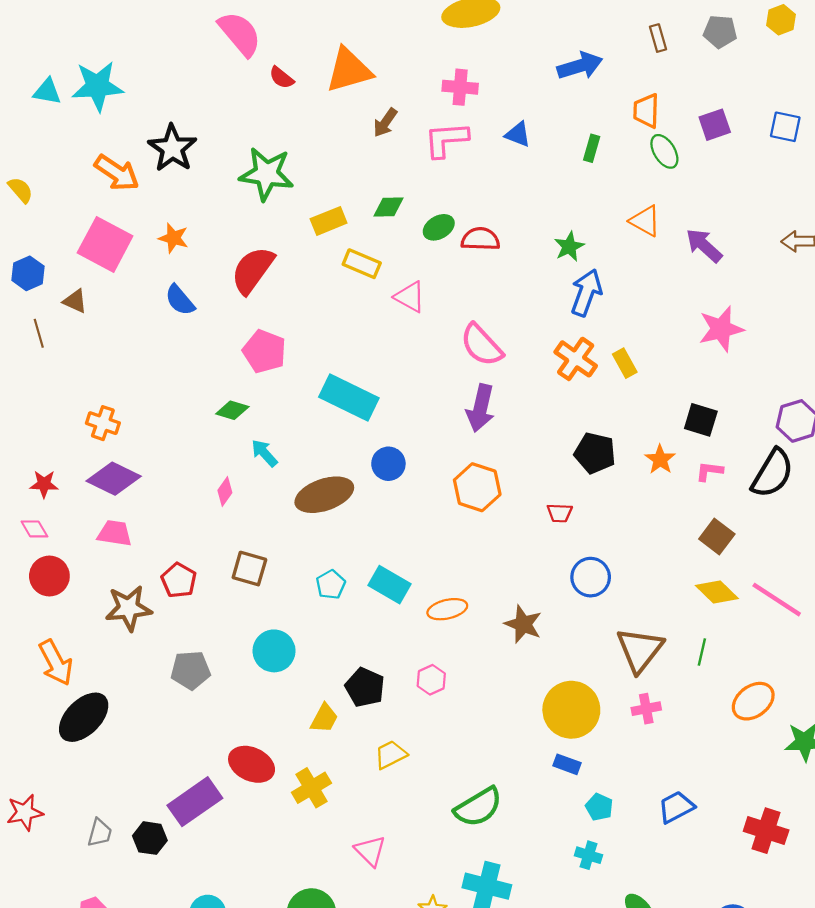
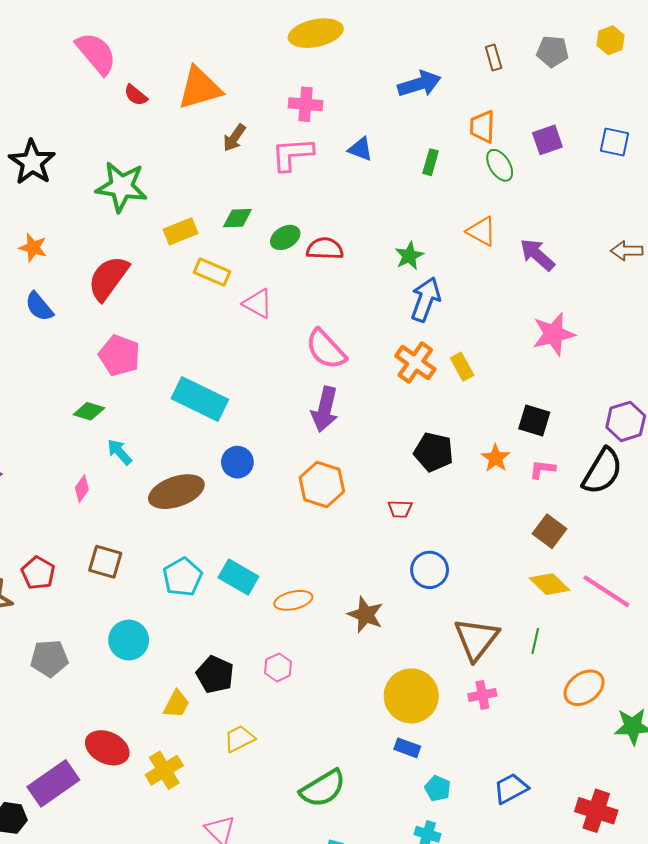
cyan pentagon: (331, 585) -> (182, 577), size x1.4

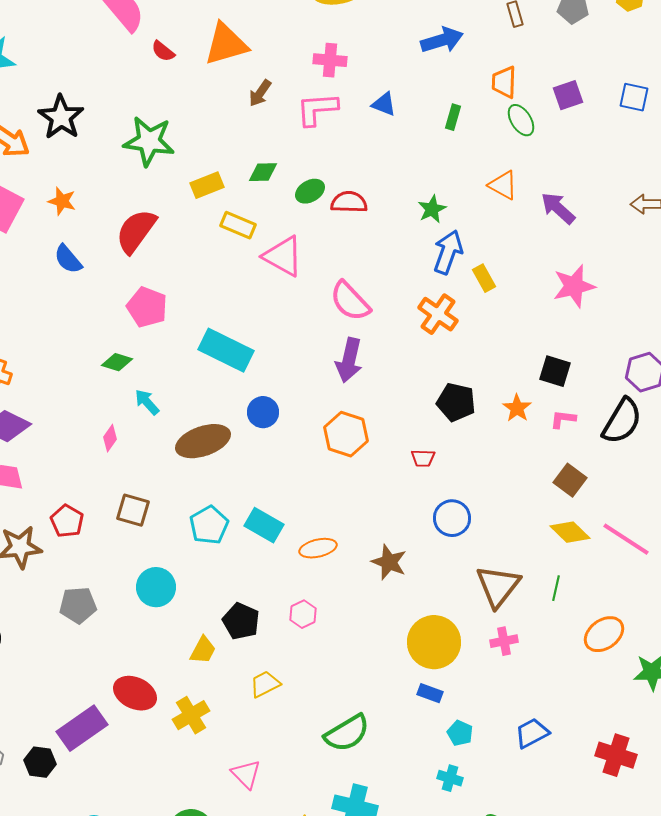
pink triangle: (258, 304) -> (283, 256), size x1.4
yellow rectangle: (462, 367) -> (484, 278), moved

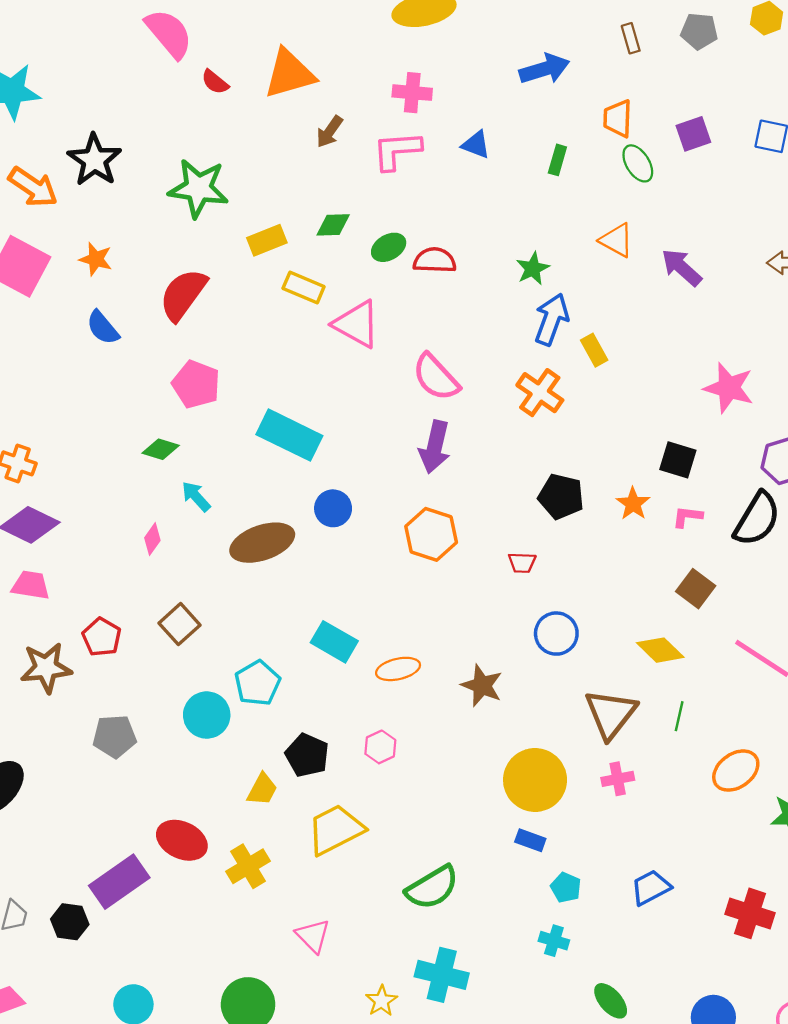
pink star: (574, 286) -> (729, 388), moved, turned 30
brown square: (133, 510) -> (180, 624), turned 32
cyan pentagon: (209, 525) -> (257, 683), moved
yellow diamond: (570, 532) -> (660, 650), moved
yellow trapezoid: (265, 684) -> (335, 830), size x1.6

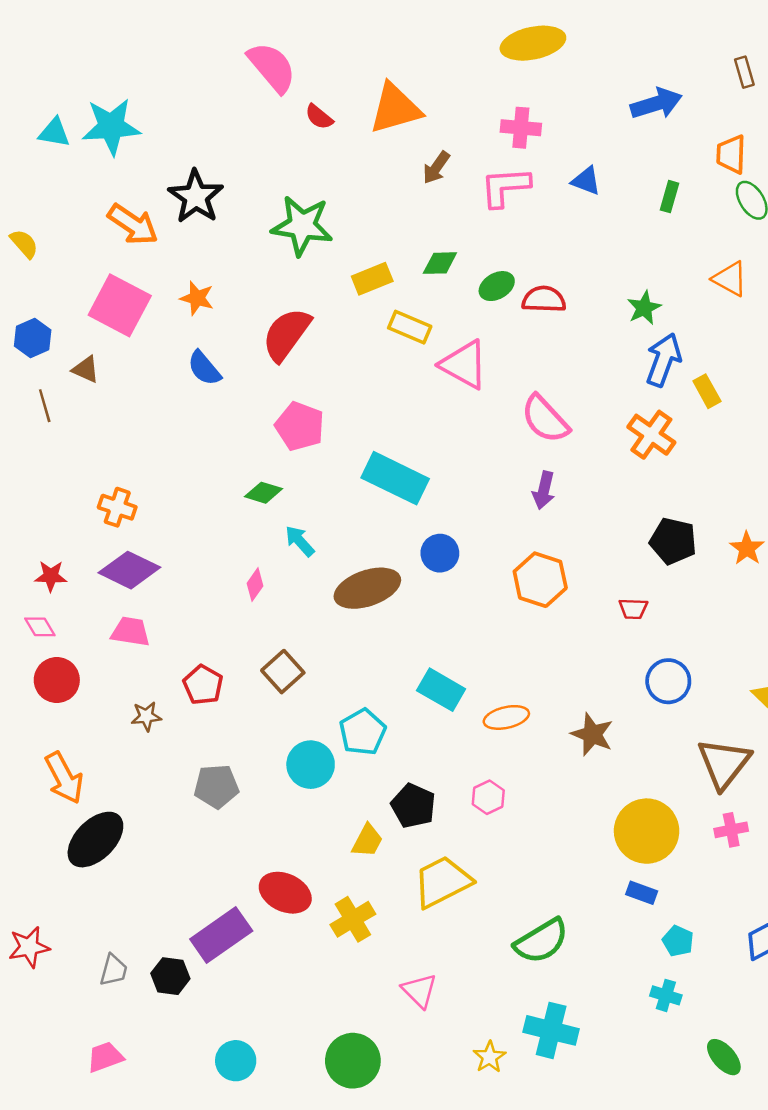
purple arrow: (435, 447) -> (544, 490), size x0.7
brown star: (46, 668) -> (146, 716), size x0.6

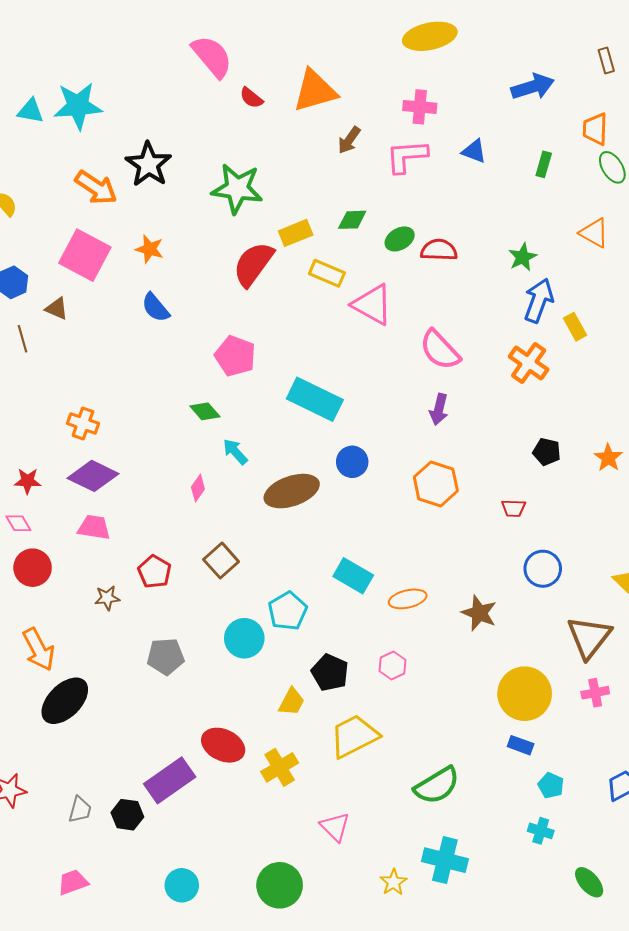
red semicircle: (286, 334) -> (253, 264), moved
green diamond: (263, 493) -> (205, 411), turned 32
black pentagon: (673, 541) -> (547, 452), size x0.7

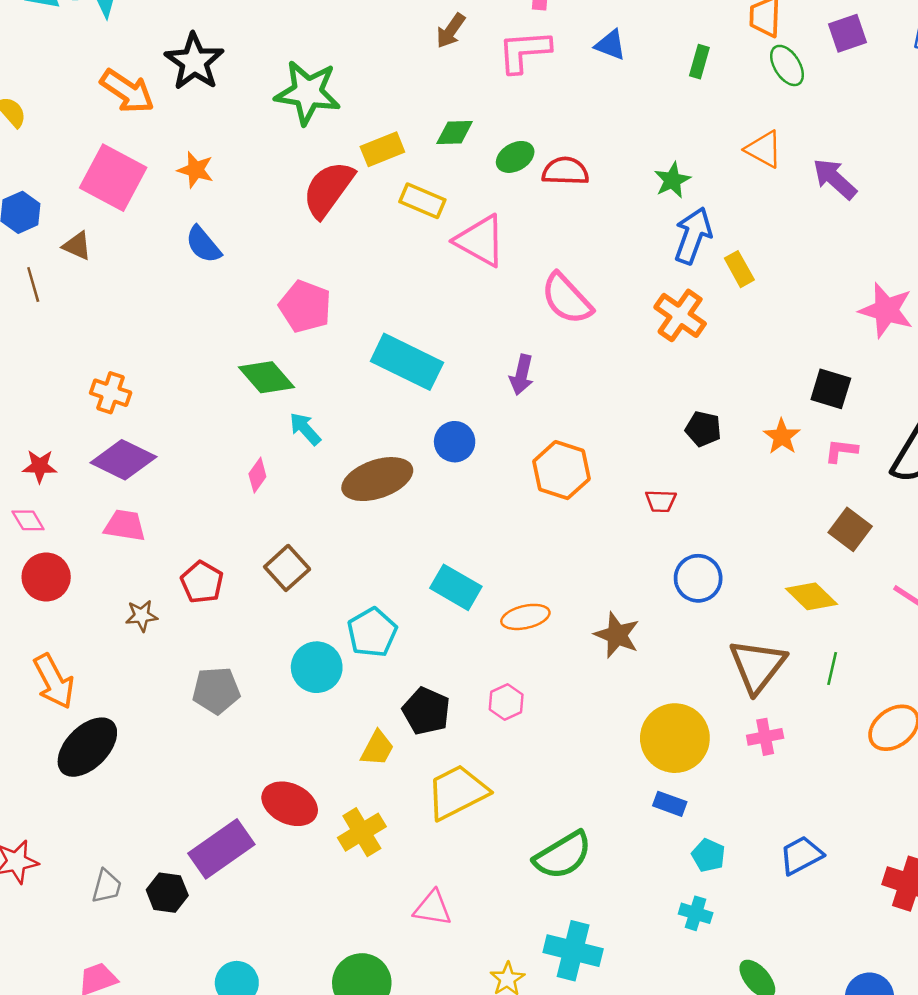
purple arrow: (439, 409) -> (522, 375), moved
green diamond: (205, 411) -> (266, 377), size x1.4
pink triangle: (335, 827) -> (433, 908), turned -36

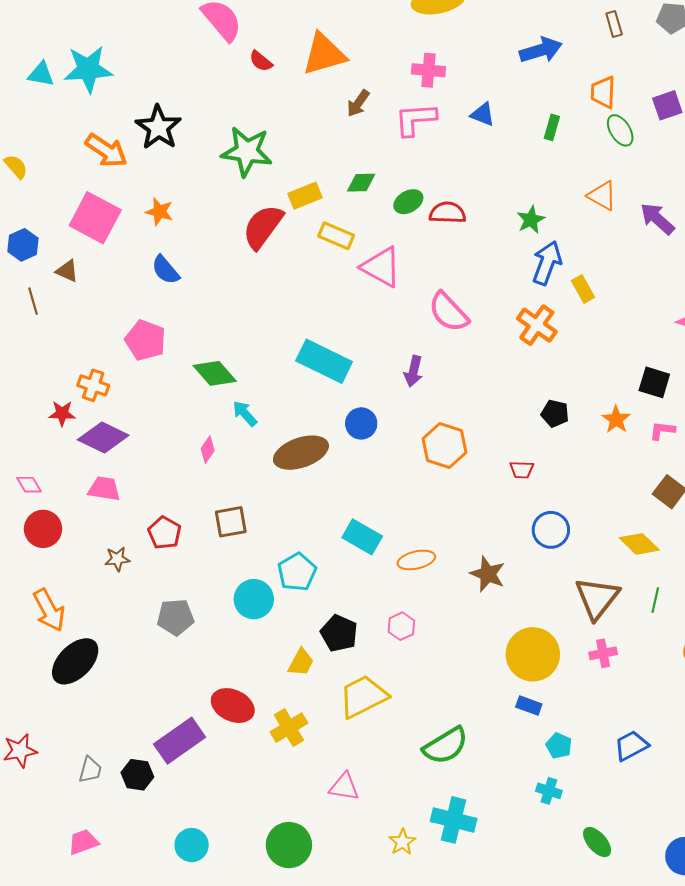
pink pentagon: (305, 306) -> (145, 340), moved
red star: (40, 466) -> (62, 413), moved
brown square: (287, 568) -> (231, 522), turned 32

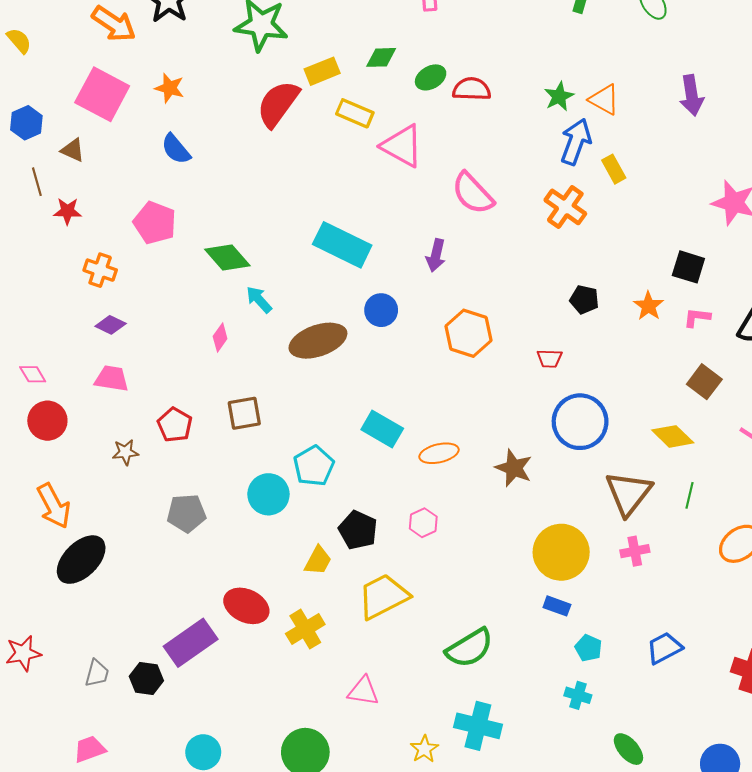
orange triangle: (602, 196) -> (604, 100), moved
purple arrow: (657, 219) -> (692, 95), turned -141
red star: (62, 413) -> (67, 211), moved
purple diamond: (103, 438) -> (111, 325), size x0.6
blue circle: (551, 530) -> (580, 422), size x1.4

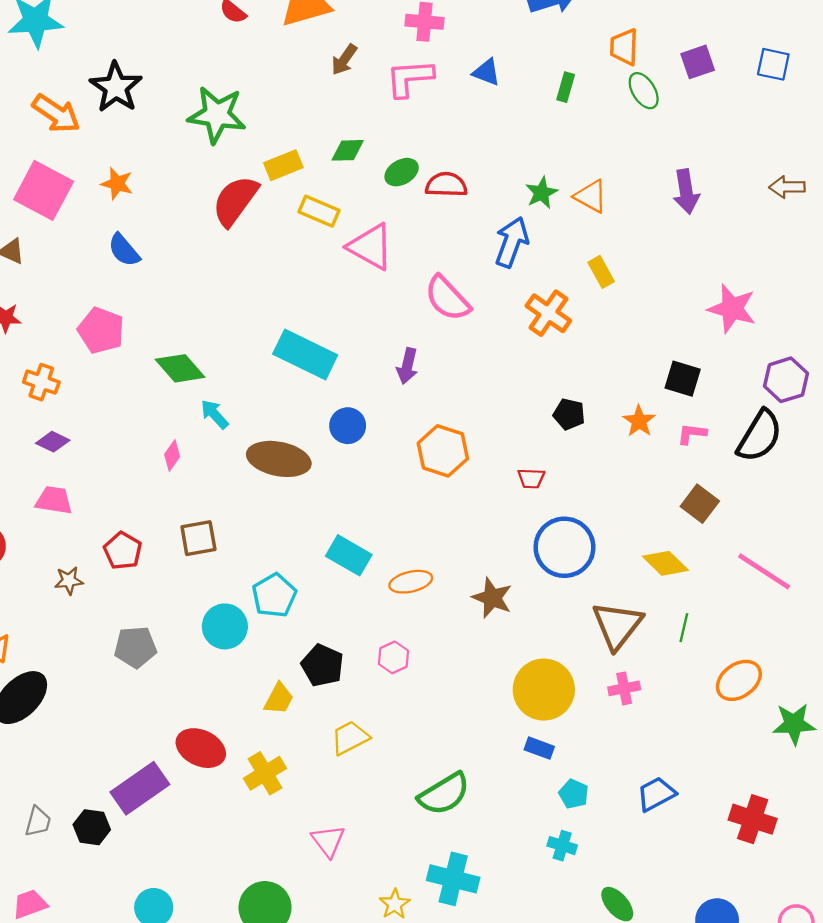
blue arrow: (576, 142) -> (512, 242), moved
brown ellipse: (318, 341) -> (279, 459), turned 30
yellow trapezoid: (383, 596) -> (350, 738), size x0.7
pink triangle: (363, 691) -> (328, 841), turned 44

